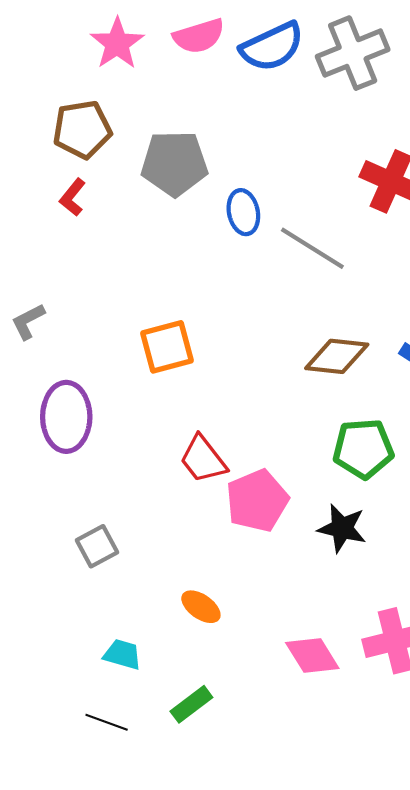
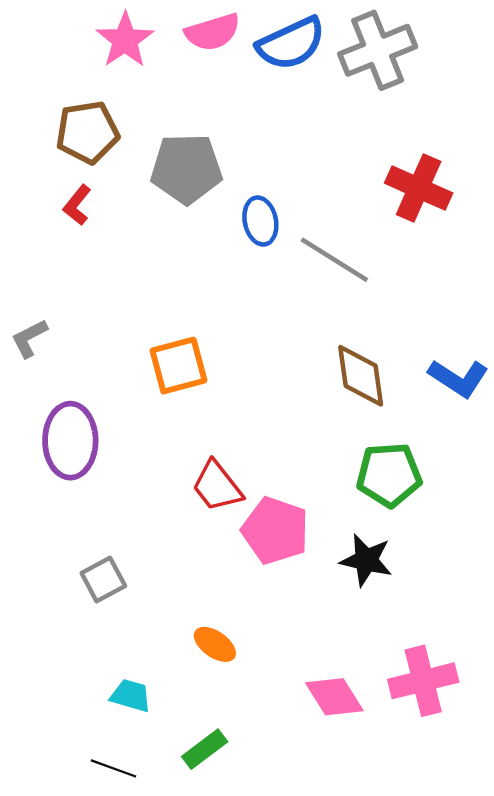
brown diamond: (337, 356) -> (361, 376), turned 76
pink pentagon: (257, 501) -> (275, 531), turned -30

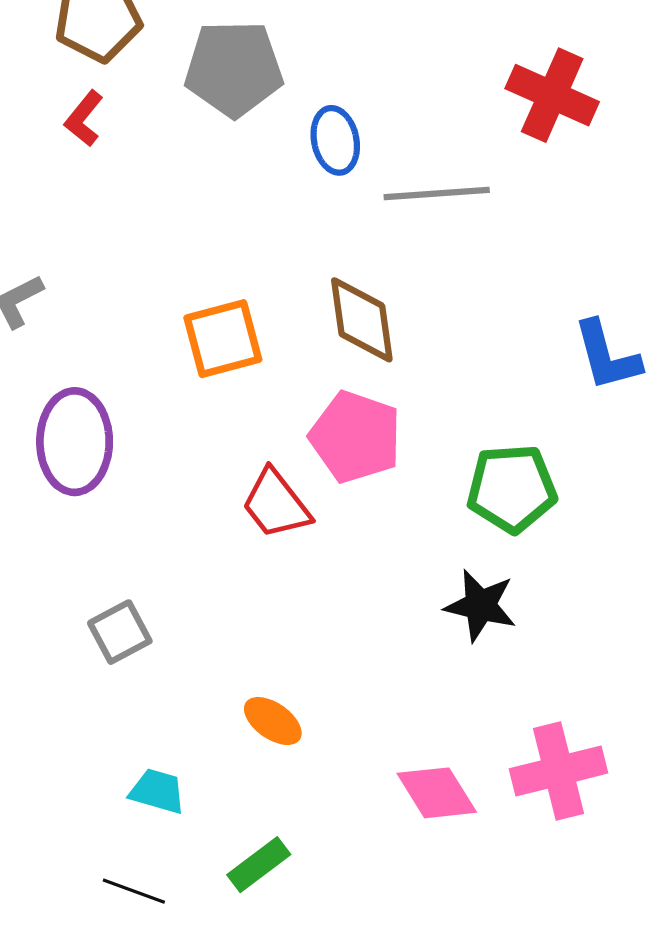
gray line: (334, 260) -> (437, 193), turned -36
brown diamond: (361, 376) -> (362, 320), moved
blue L-shape: (458, 378) -> (607, 356), turned 42
pink pentagon: (275, 531) -> (356, 437), moved

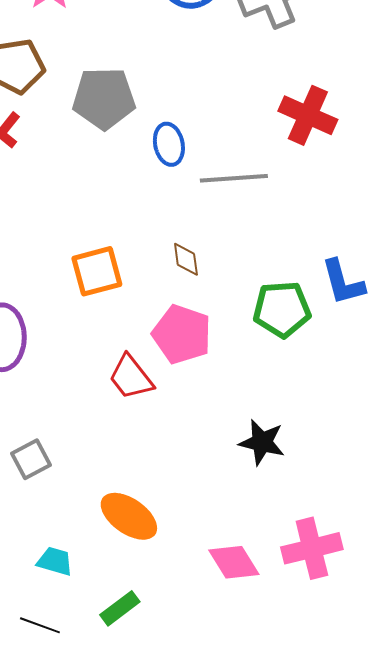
brown diamond: (362, 320) -> (186, 259), size x0.6
green pentagon: (512, 488) -> (282, 309), moved
orange ellipse: (273, 721) -> (129, 516), size x1.5

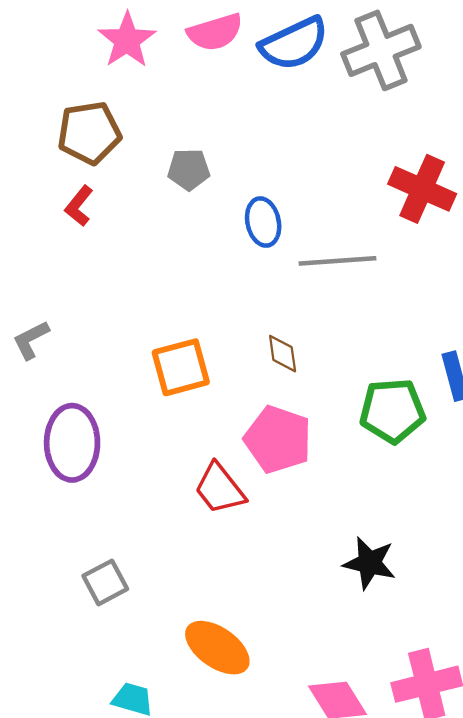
gray pentagon: (104, 98) -> (189, 169), size x0.6

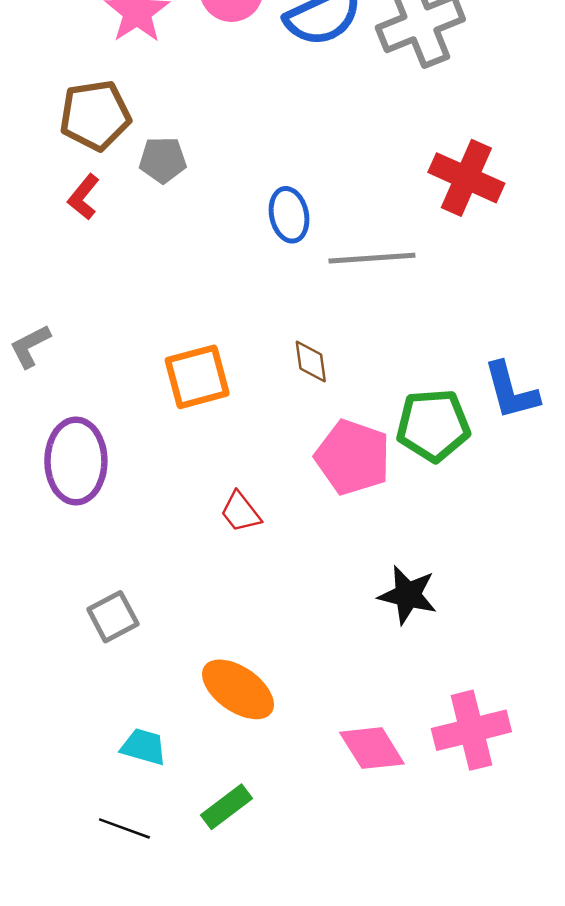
gray pentagon: (189, 169) -> (163, 160), moved
pink pentagon: (278, 439) -> (353, 457), moved
red trapezoid: (220, 489) -> (241, 512), size x0.7

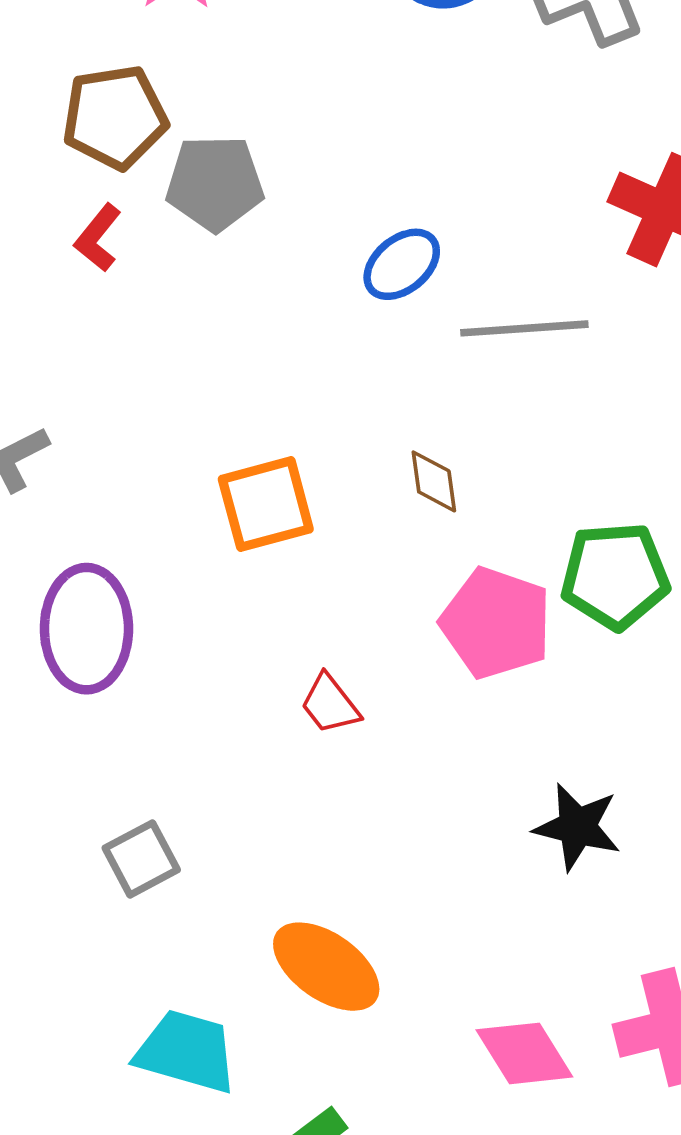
gray pentagon: (163, 160) -> (215, 183), size x1.4
blue ellipse: (289, 215) -> (402, 264), turned 62
cyan trapezoid: (144, 747) -> (187, 1052), size x1.5

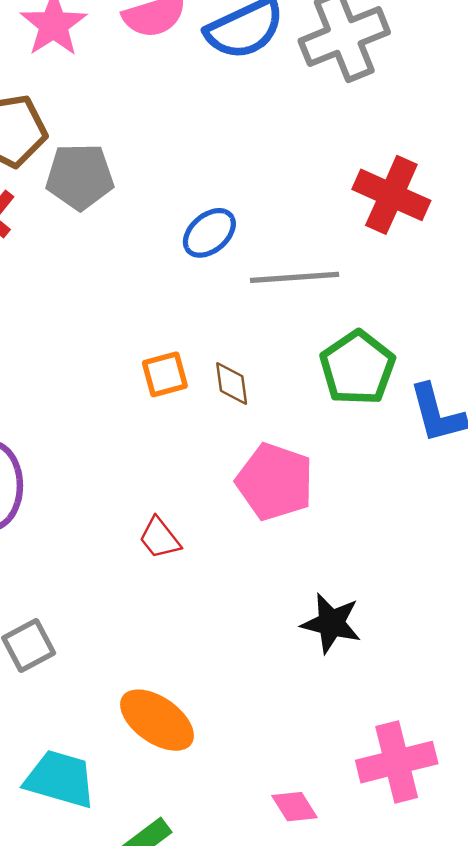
orange square: (266, 504) -> (165, 374), moved, size x0.7
green pentagon: (615, 576) -> (357, 368), moved, turned -30
pink diamond: (524, 1053) -> (295, 807), moved, size x0.7

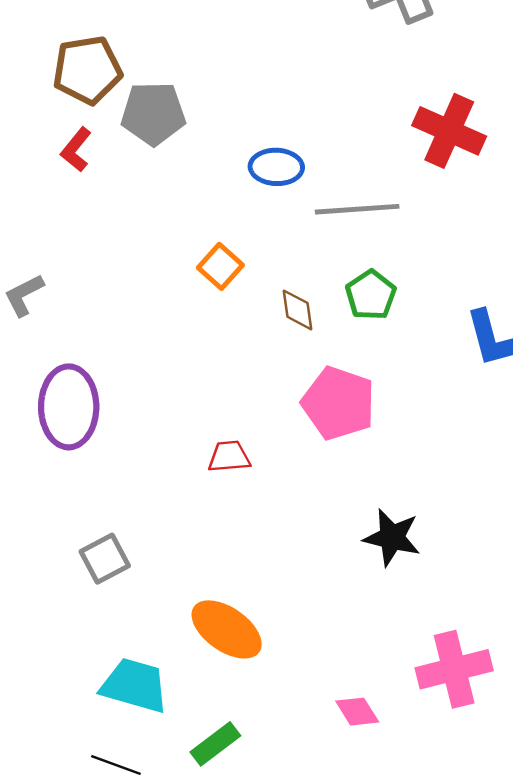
blue ellipse: (209, 233) -> (276, 167), turned 42
green pentagon: (357, 368) -> (371, 295), moved, size x0.7
orange square: (165, 374) -> (220, 266), moved, turned -33
red trapezoid: (160, 538) -> (229, 457), turned 123

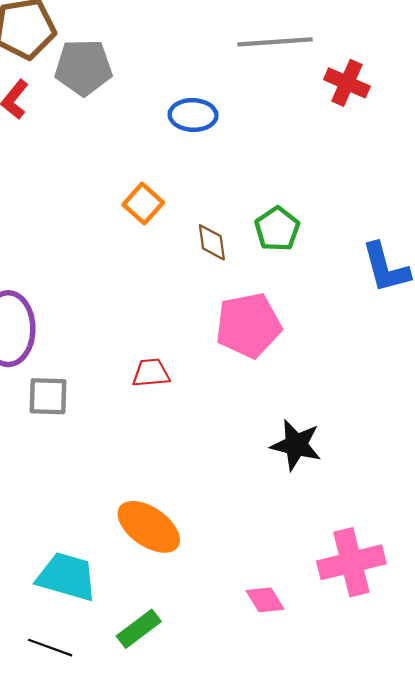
red cross: (449, 131) -> (347, 83), size x0.7
gray line: (357, 209) -> (275, 42), moved
pink pentagon: (339, 403) -> (248, 325), turned -30
gray square: (105, 559) -> (48, 396), moved, turned 30

